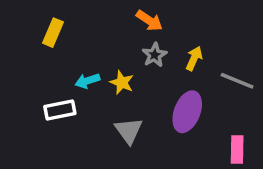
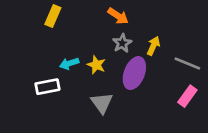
yellow rectangle: (53, 33) -> (53, 16), moved
purple ellipse: (187, 112) -> (134, 73), moved
pink rectangle: (237, 150) -> (187, 96), moved, turned 35

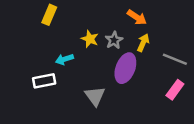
orange arrow: (118, 16) -> (137, 17), moved
yellow star: (96, 65) -> (90, 39), moved

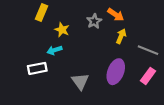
yellow star: (90, 39) -> (62, 30), moved
gray star: (114, 40) -> (94, 21), moved
purple ellipse: (125, 68) -> (116, 72), moved

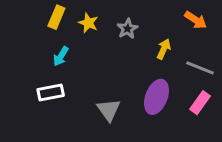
orange arrow: (116, 15) -> (196, 20), moved
yellow star: (62, 30) -> (88, 23), moved
cyan arrow: (54, 50) -> (61, 56), moved, turned -40

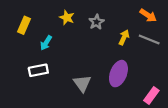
yellow rectangle: (56, 17) -> (24, 25), moved
gray line: (200, 68) -> (149, 40), moved
pink rectangle: (200, 103) -> (151, 96), moved

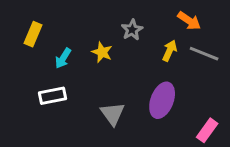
orange arrow: (148, 15) -> (189, 21), moved
yellow star: (67, 18) -> (102, 52), moved

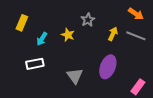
orange arrow: (189, 21) -> (136, 14), moved

